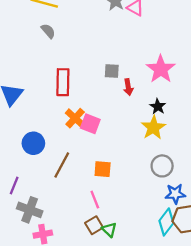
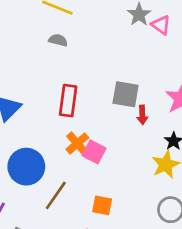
gray semicircle: (48, 31) -> (58, 40), turned -42
gray square: (112, 71) -> (126, 94), size x1.5
blue circle: (33, 143) -> (26, 167), size x1.4

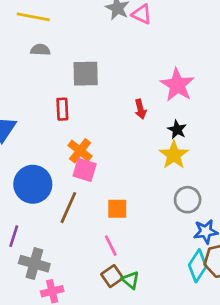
gray square: (126, 94) -> (86, 74), moved
red rectangle: (68, 101) -> (62, 109), size x0.7
pink square: (94, 152) -> (85, 170), moved

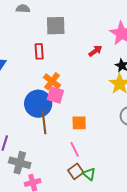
red arrow: (140, 109) -> (95, 51), turned -112
blue circle: (33, 184) -> (38, 104), moved
brown line: (68, 208) -> (44, 122), turned -30

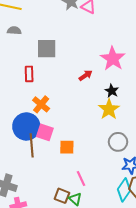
pink square: (55, 95) -> (45, 132), moved
pink line: (75, 149) -> (81, 178), moved
brown square: (76, 171) -> (62, 196), turned -35

